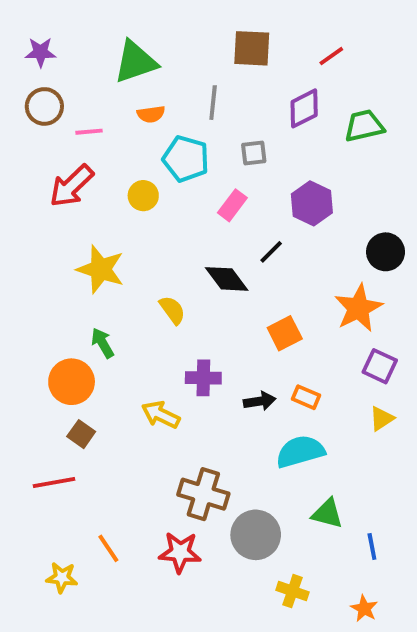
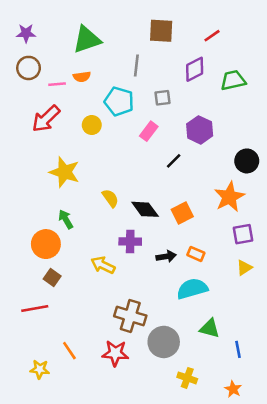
orange semicircle: (151, 114) -> (82, 77), moved
black diamond: (227, 279) -> (145, 209), moved
purple square: (380, 366) -> (243, 234), turned -35

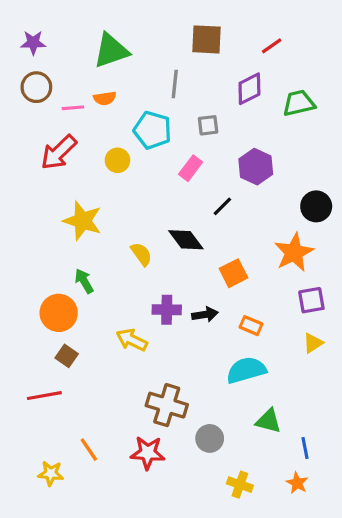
black diamond: (145, 209) -> (186, 240), moved
black arrow: (166, 256) -> (205, 314), moved
gray circle: (164, 342) -> (210, 438), size x0.7
orange star: (233, 389) -> (297, 483), moved

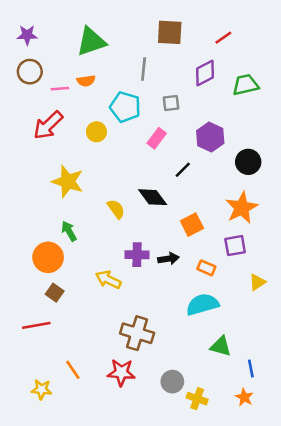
black circle: (316, 206) -> (248, 162), moved
purple square: (311, 300) -> (235, 246), moved
gray circle: (210, 438) -> (172, 382), moved

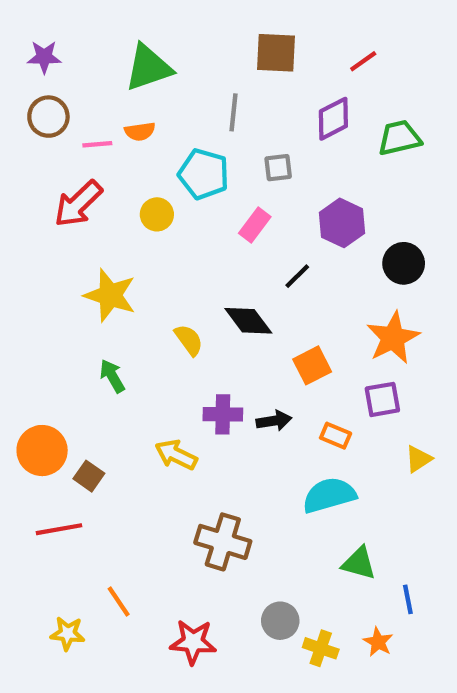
orange circle: (48, 257) -> (42, 451), moved
red star: (121, 372) -> (193, 642), moved
orange star: (244, 397) -> (378, 642), moved

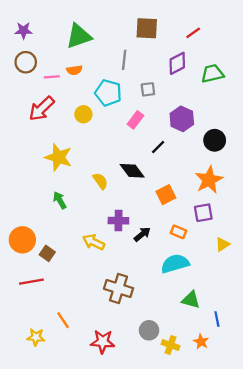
black arrow: (274, 421) -> (142, 234), moved, turned -30

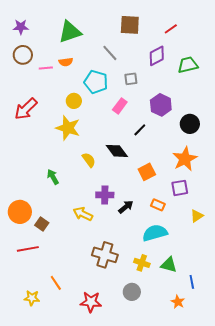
gray line: (124, 60) -> (110, 53), turned -48
red arrow: (42, 109) -> (26, 109), moved
yellow star: (59, 157) -> (68, 128), moved
yellow cross: (171, 345) -> (142, 263), moved

